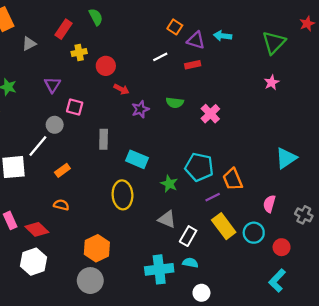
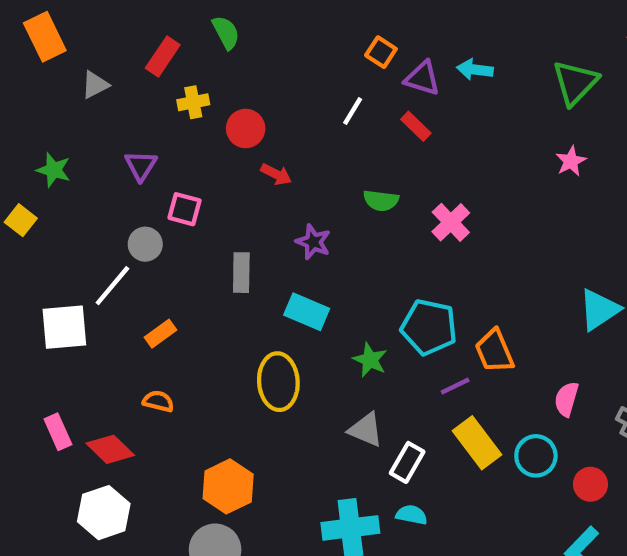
white line: (160, 57) -> (353, 111), turned -32
red rectangle: (193, 65) -> (416, 126), turned 56
purple star: (140, 109) -> (313, 242), moved, turned -30

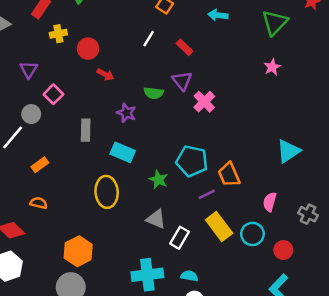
purple triangle: (422, 78) -> (182, 81), moved, turned 35
green semicircle: (381, 200) -> (154, 93), moved
pink square: (185, 209) -> (53, 94), turned 30
cyan semicircle: (411, 515) -> (189, 276), moved

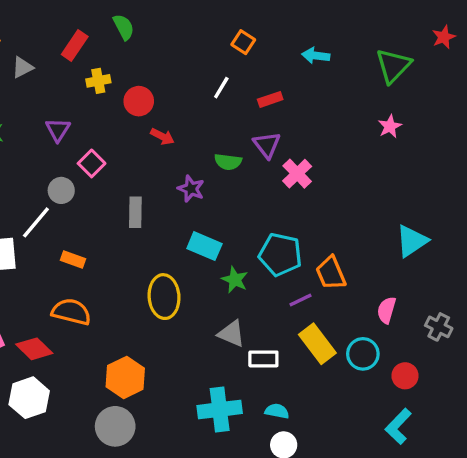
red rectangle: (184, 47) -> (270, 99), turned -63
cyan rectangle: (123, 152) -> (204, 246), moved
orange rectangle: (40, 165) -> (73, 260), turned 56
orange semicircle: (39, 203) -> (71, 312), size x1.6
white rectangle: (180, 238) -> (263, 359), turned 60

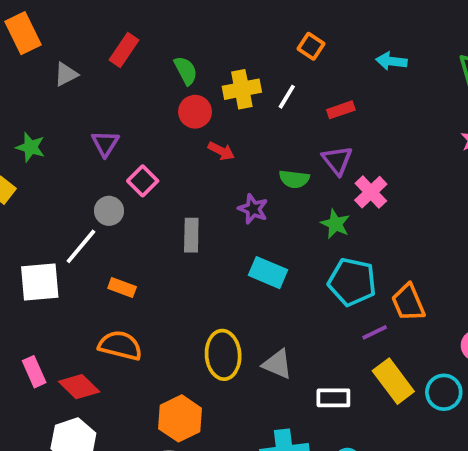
green semicircle: (124, 27) -> (186, 71), moved
yellow cross: (98, 81) -> (242, 89), moved, size x1.4
green star: (235, 280) -> (335, 224), moved
yellow ellipse: (164, 297) -> (223, 355), moved
gray triangle: (231, 334) -> (277, 364), moved

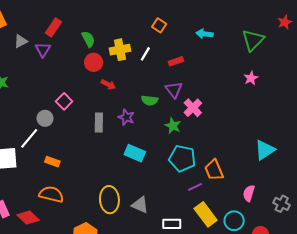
purple triangle: (105, 143) -> (43, 50), moved
gray rectangle: (191, 235) -> (99, 123), moved

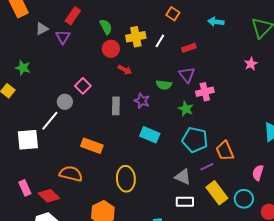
pink star: (251, 78) -> (251, 64), moved
pink cross: (193, 108) -> (205, 92), turned 30
orange rectangle: (52, 162) -> (92, 146), moved, size x1.5
gray triangle: (140, 205) -> (183, 177), moved

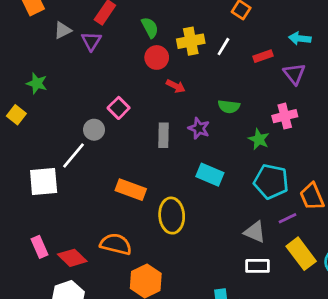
cyan arrow: (216, 22) -> (300, 38), moved
purple triangle: (187, 75) -> (294, 74), moved
orange semicircle: (71, 174) -> (116, 244), moved
yellow ellipse: (126, 179) -> (172, 216), moved

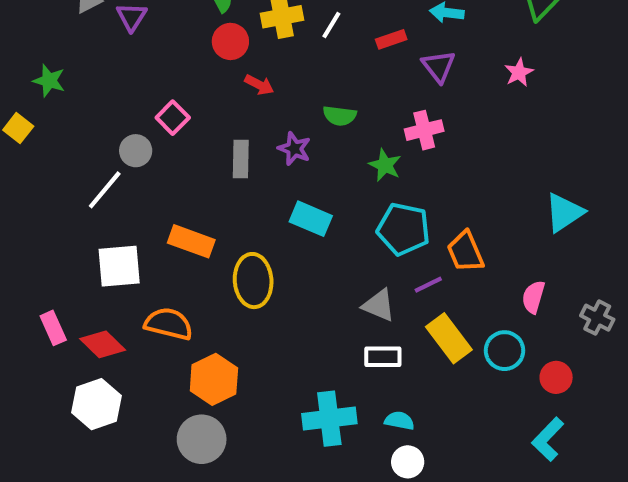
white square: (44, 181) -> (119, 266), moved

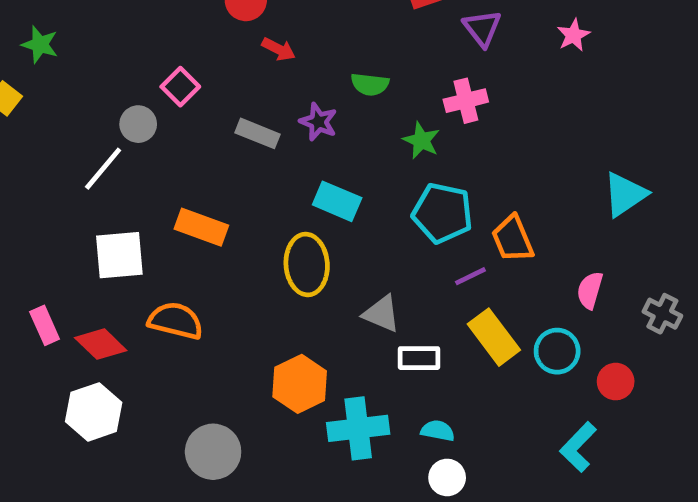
gray rectangle: (241, 159) -> (258, 133), turned -69
yellow ellipse: (253, 281) -> (307, 265), moved
gray triangle: (379, 305) -> (382, 314), moved
orange hexagon: (214, 379) -> (300, 384), moved
cyan L-shape: (548, 439) -> (578, 447), moved

